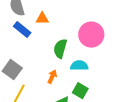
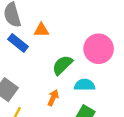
green semicircle: (60, 49) -> (62, 65), turned 30

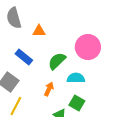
blue rectangle: (18, 43) -> (24, 57), moved

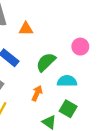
pink circle: (88, 47) -> (80, 47), size x0.6

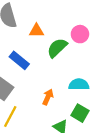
pink circle: (80, 47) -> (80, 34), moved
green semicircle: (46, 62) -> (57, 48), moved

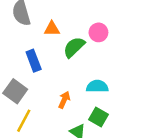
blue rectangle: (19, 60) -> (34, 61), turned 30

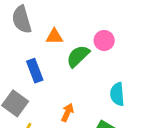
cyan semicircle: (97, 86) -> (117, 94), moved, turned -95

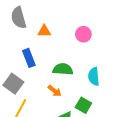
green semicircle: (78, 56) -> (63, 69), moved, turned 48
orange arrow: (67, 113) -> (55, 91), turned 104

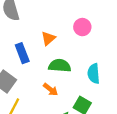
orange triangle: (44, 31) -> (48, 38), moved, turned -40

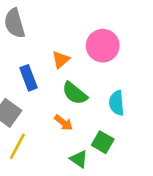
pink circle: (82, 27) -> (103, 46), size x1.5
green semicircle: (60, 66) -> (75, 93), turned -145

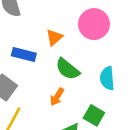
blue rectangle: (29, 78) -> (24, 54), turned -55
orange arrow: (63, 123) -> (57, 97), turned 84

